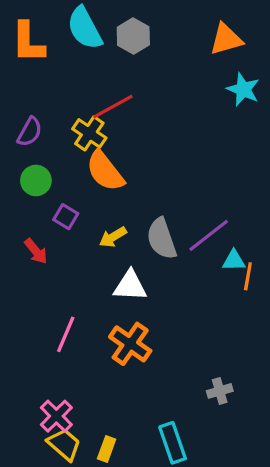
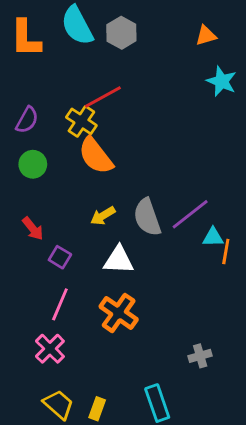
orange triangle: (226, 39) -> (206, 36), size x0.7
purple square: (66, 217) -> (60, 257), moved
pink cross: (56, 416) -> (50, 349), moved

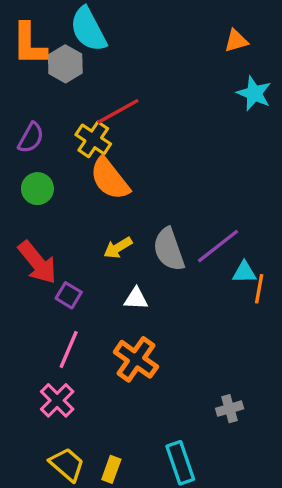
gray hexagon: (121, 33) -> (65, 64), moved
red arrow: (33, 229) -> (37, 262), size x1.6
white triangle: (119, 260) -> (136, 299), size x0.7

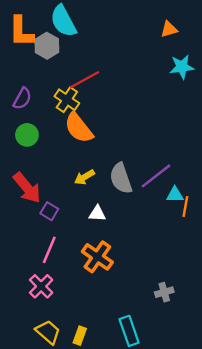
cyan star: (254, 93) -> (182, 67), turned -30

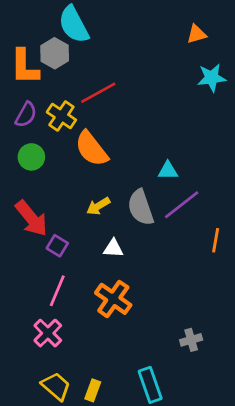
orange L-shape: (21, 32) -> (25, 67), moved
yellow cross: (67, 100) -> (61, 116), moved
cyan triangle: (175, 195) -> (168, 171), moved

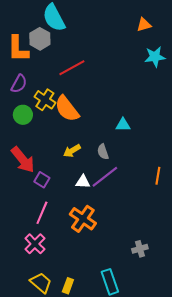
yellow cross: (61, 116) -> (45, 100), moved
purple line: (182, 205) -> (105, 177), moved
gray semicircle: (141, 207) -> (103, 152), size x0.6

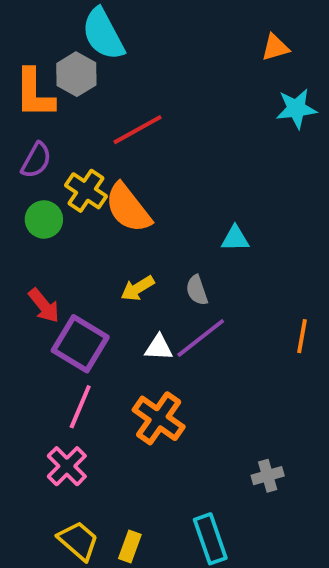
red arrow: (23, 160) -> (44, 306), size x0.7
purple square: (42, 180) -> (80, 344), size x1.8

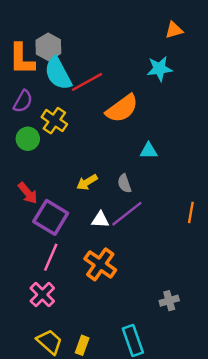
cyan semicircle: (103, 34) -> (58, 73), moved
cyan star: (296, 109) -> (159, 69), moved
orange semicircle: (128, 208) -> (122, 109), moved, turned -88

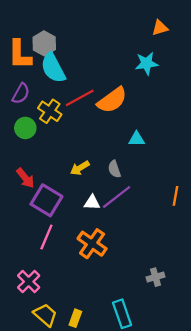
red line: (87, 82) -> (80, 98), moved
pink cross: (42, 295) -> (29, 282), moved

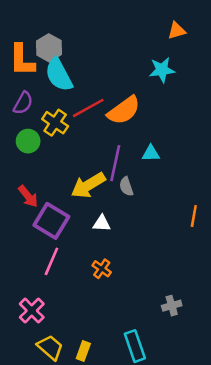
yellow arrow: (80, 168) -> (88, 185), size x1.6
purple line: (117, 197) -> (115, 163), moved, turned -40
orange cross: (92, 244) -> (102, 269), size x0.6

